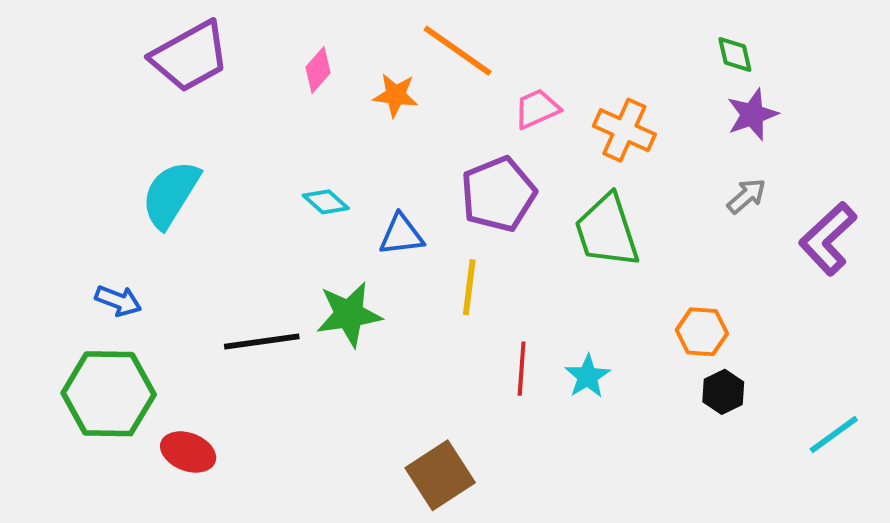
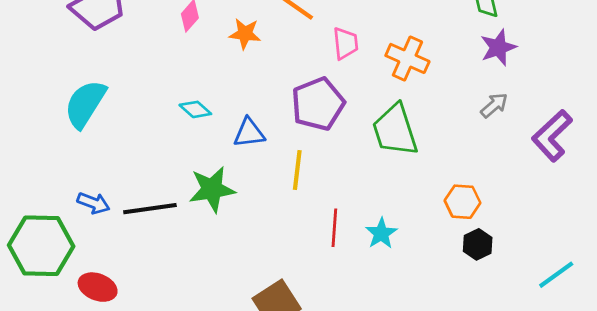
pink trapezoid: (537, 109) -> (345, 43), turned 108
blue arrow: (118, 301) -> (93, 203), moved

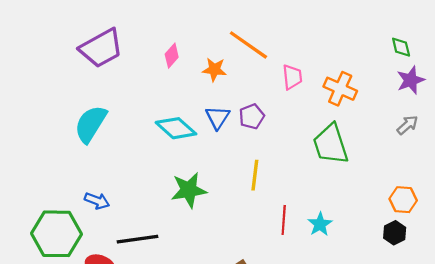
purple pentagon: (318, 104) -> (252, 116), moved, size x0.6
cyan diamond: (195, 109) -> (176, 128), size x1.6
blue triangle: (249, 133) -> (218, 118), moved, turned -50
orange hexagon: (463, 202) -> (403, 200), moved
black line: (150, 209) -> (138, 239), moved

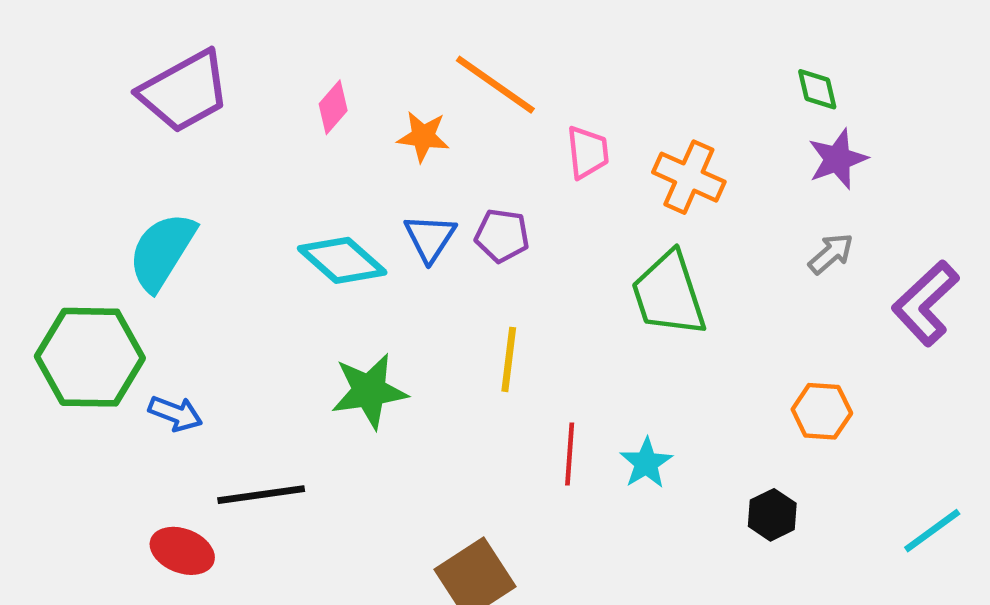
purple pentagon: (252, 116) -> (502, 236), turned 30
black hexagon: (395, 233) -> (772, 515), moved
green hexagon: (56, 234) -> (90, 357), moved

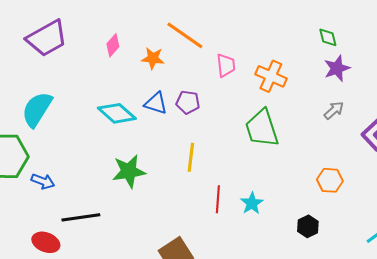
blue triangle: (430, 238) -> (156, 103), turned -45

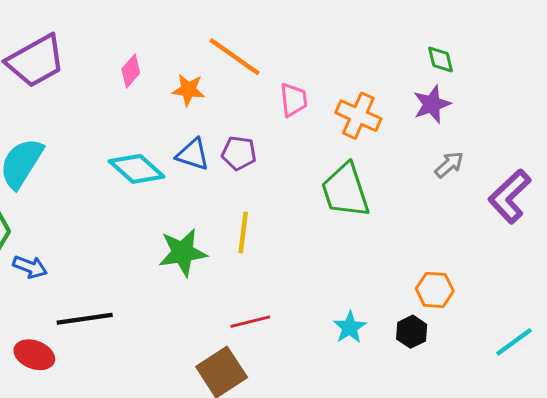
purple star: (337, 68) -> (432, 104), moved
green star: (129, 171) -> (183, 252), moved
orange hexagon: (330, 180) -> (435, 290), moved
red line: (218, 199) -> (250, 322), moved, turned 72
cyan star: (252, 203) -> (350, 327), moved

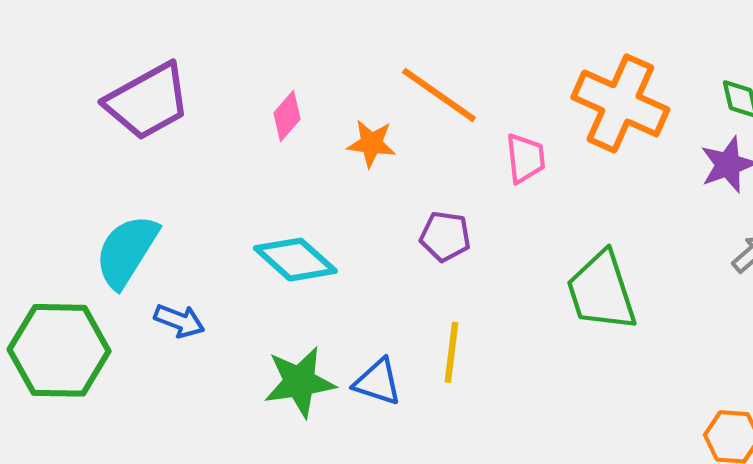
orange cross: (358, 116) -> (620, 103), moved, size x1.4
blue triangle: (193, 155) -> (378, 382), moved
green star: (183, 252) -> (300, 382), moved
blue arrow: (30, 267) -> (179, 321), moved

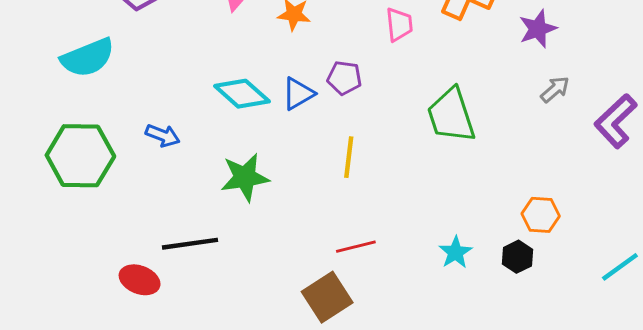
cyan semicircle: (127, 251) -> (88, 58), moved, turned -144
blue triangle: (378, 382) -> (298, 94), moved, turned -48

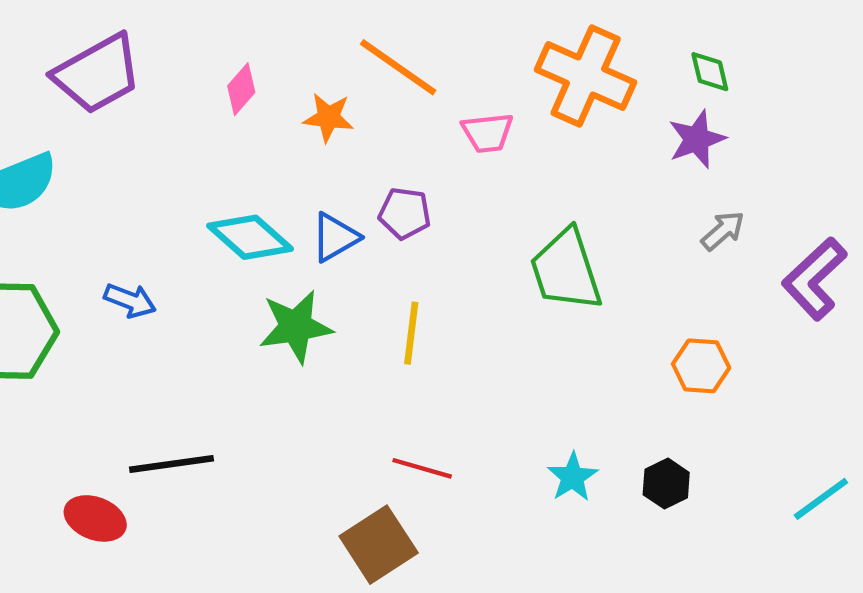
pink trapezoid: (399, 24) -> (487, 133), turned 90
green star: (245, 177) -> (296, 327), moved
orange hexagon: (541, 215) -> (701, 366), moved
red line: (356, 247) -> (422, 468), turned 30

